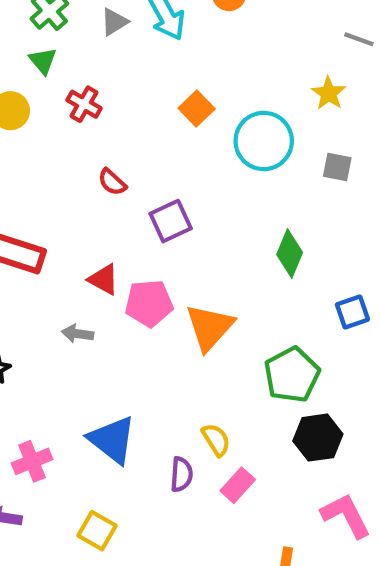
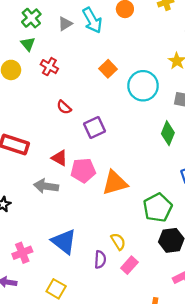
green diamond: (290, 254) -> (168, 133), moved
orange triangle: (210, 327) -> (115, 183), turned 32
gray arrow: (78, 334) -> (46, 186), size x1.5

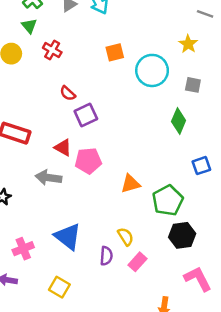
orange square: (108, 69) -> (115, 52), turned 30
purple square: (94, 128) -> (86, 115), moved
orange triangle: (115, 183) -> (130, 184), moved, size x0.7

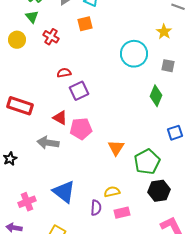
orange square: (115, 52) -> (85, 24), moved
red semicircle: (68, 93) -> (64, 73), turned 128
orange triangle: (130, 184) -> (116, 148), turned -42
yellow semicircle: (126, 237) -> (112, 192), turned -70
pink rectangle: (138, 262) -> (122, 213), turned 35

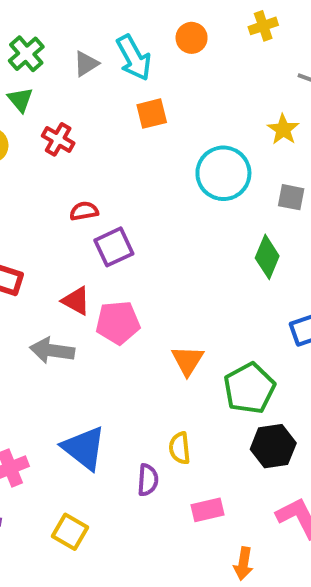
orange square: (85, 24) -> (152, 114), moved
yellow semicircle: (112, 192) -> (180, 448), turned -84
pink rectangle: (122, 213) -> (207, 510), moved

